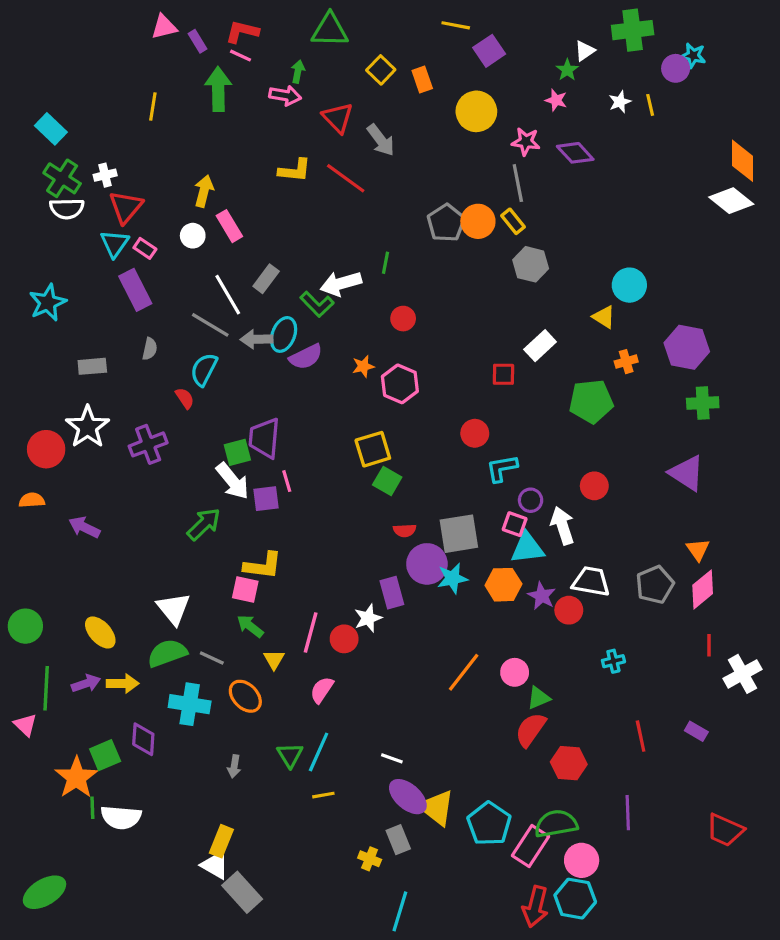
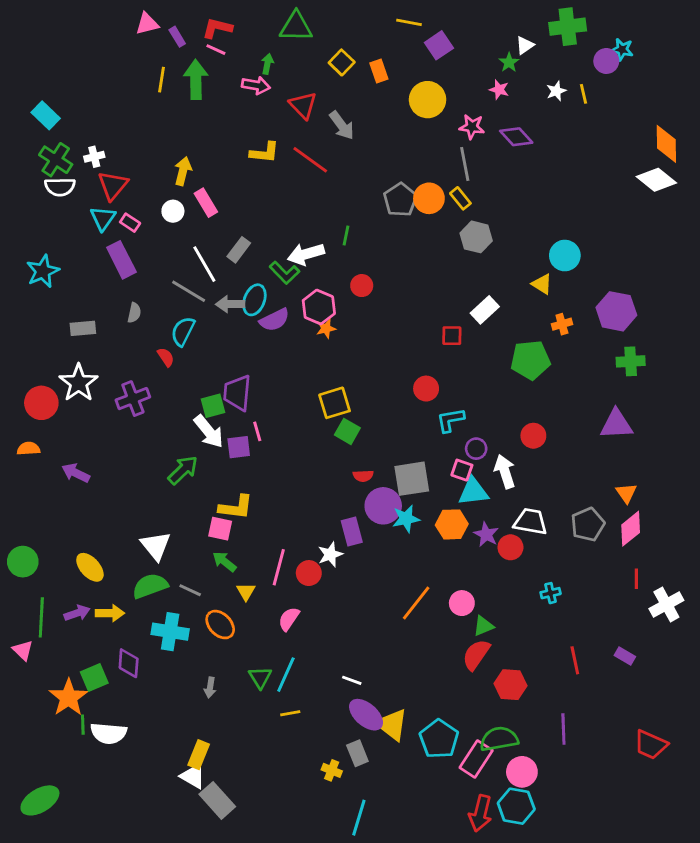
yellow line: (153, 107) -> (161, 80), moved
pink hexagon: (400, 384) -> (319, 307), moved
purple triangle: (687, 473) -> (616, 424), turned -36

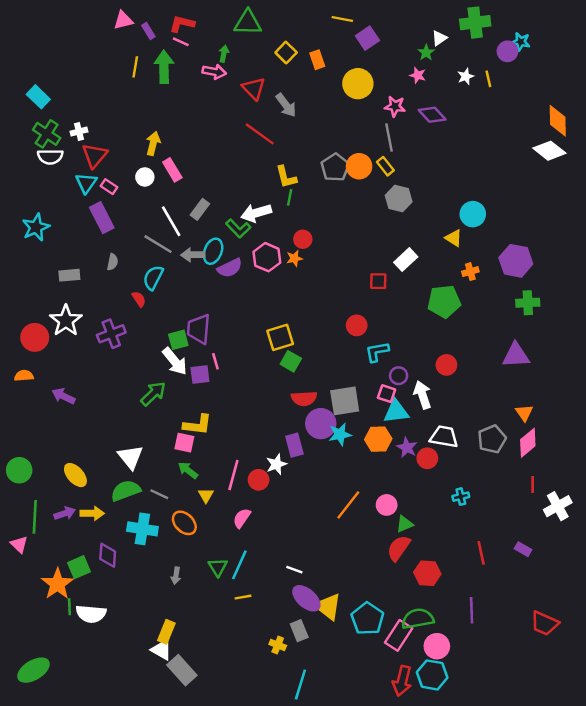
yellow L-shape: (264, 153) -> (286, 177), moved, turned 70
orange star: (326, 328) -> (294, 258), moved
red semicircle: (363, 476) -> (304, 398), size x1.5

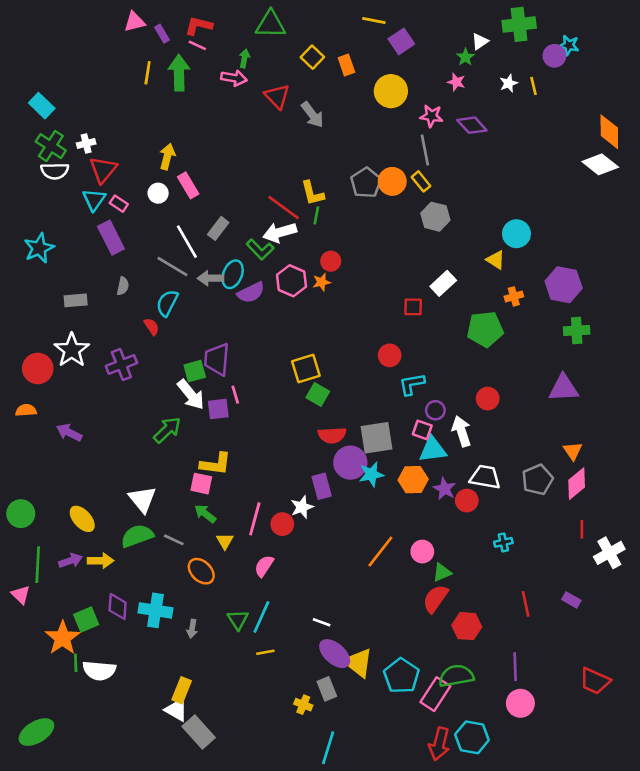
red line: (260, 134) -> (284, 208), moved
cyan cross: (142, 529) -> (155, 610), moved
pink circle: (437, 646) -> (520, 703), moved

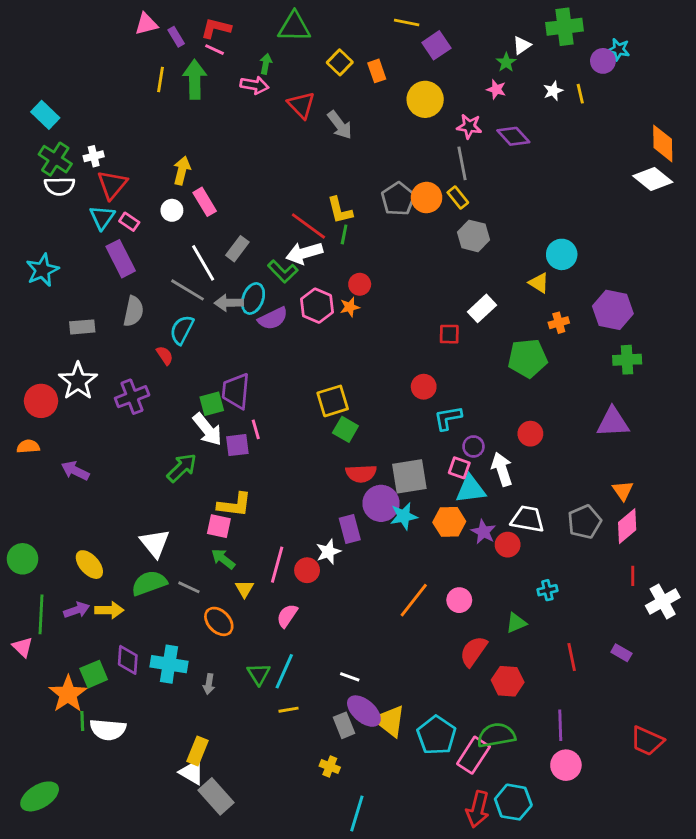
gray semicircle: (123, 286) -> (133, 311), size x1.5
green triangle: (442, 572) -> (516, 623), moved
gray rectangle: (327, 689) -> (344, 725), moved

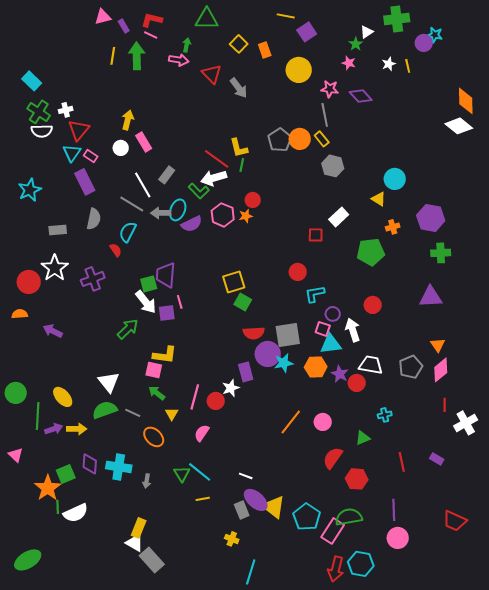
green line: (41, 614) -> (38, 416), moved
cyan line: (284, 671) -> (200, 472), turned -75
white semicircle: (108, 730) -> (76, 513), turned -30

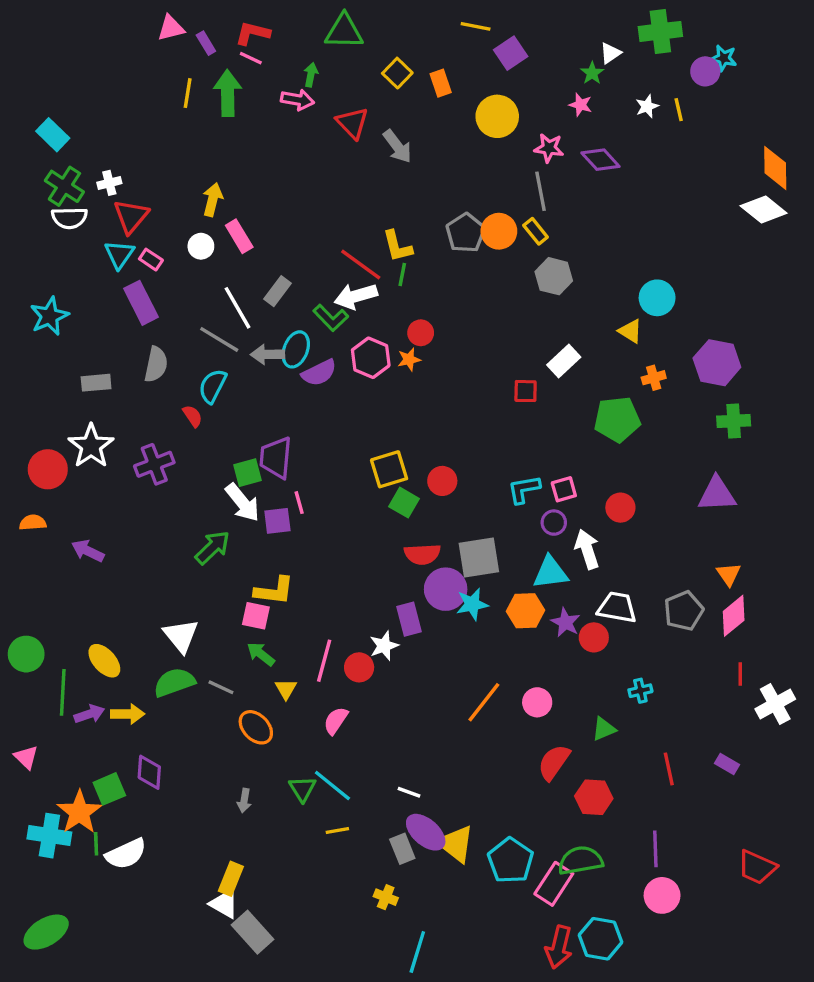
red circle: (298, 272) -> (442, 481), moved
pink square: (323, 329) -> (564, 489), moved, turned -35
cyan cross: (119, 467) -> (49, 836), moved

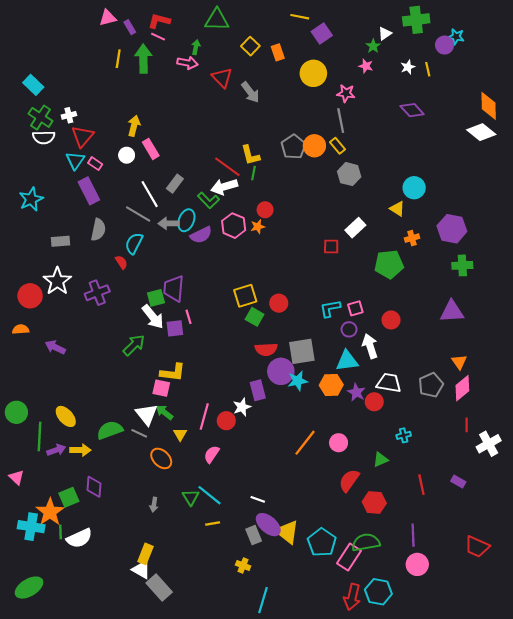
purple diamond: (600, 160) -> (412, 110), moved
white triangle: (181, 636) -> (147, 414), moved

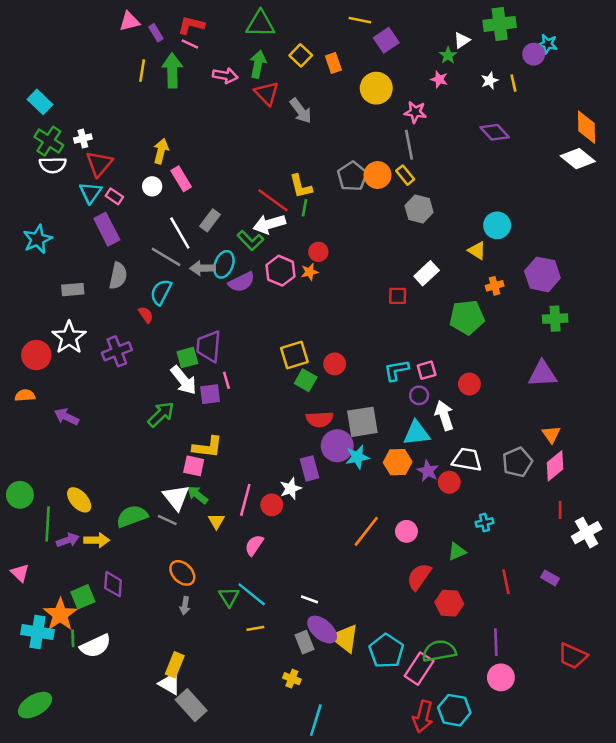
green arrow: (196, 47) -> (258, 64), moved, size x1.5
orange ellipse: (161, 458) -> (182, 573), moved

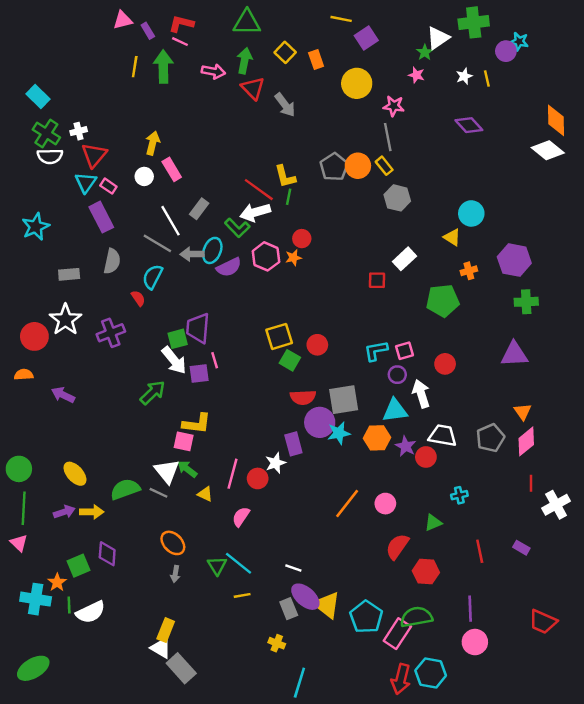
white triangle: (462, 40) -> (438, 38), size x1.5
yellow triangle: (216, 521) -> (205, 494), turned -35
green line: (48, 524) -> (24, 508), moved
orange star: (60, 614) -> (57, 582), size x0.6

